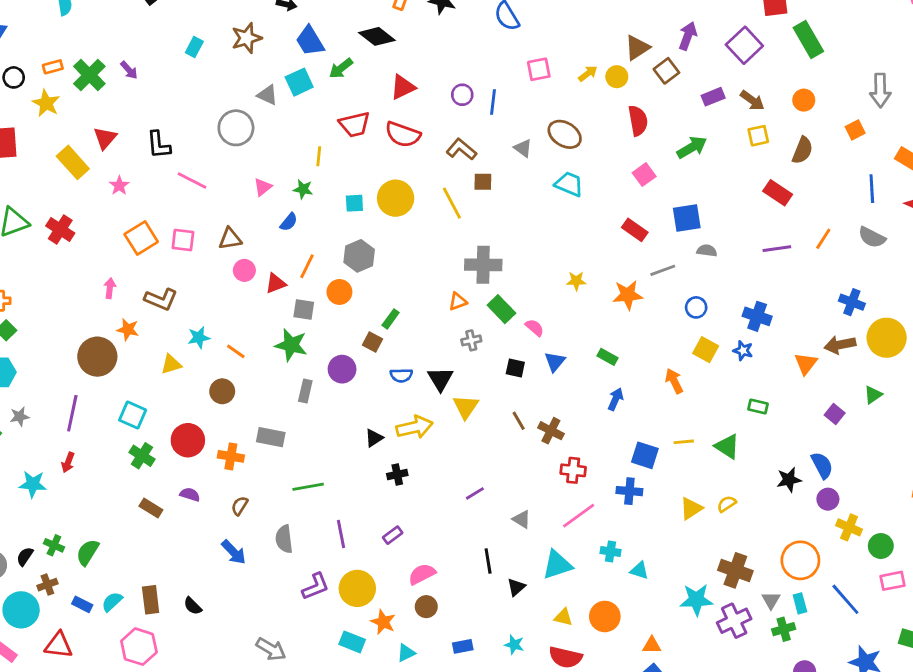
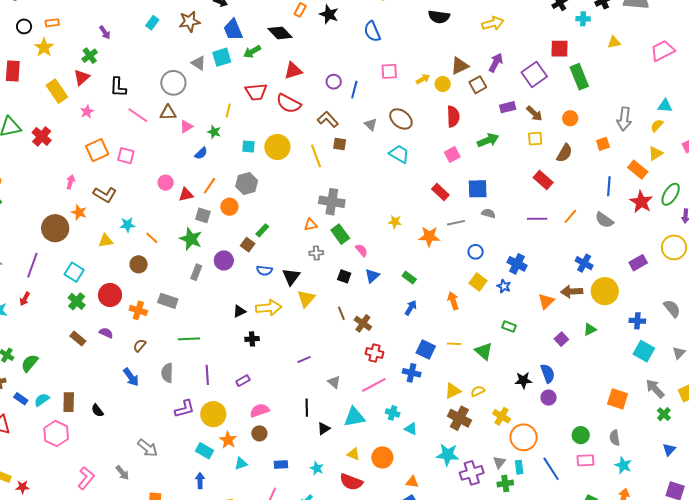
green cross: (89, 75) -> (90, 56), moved, size x0.7
brown triangle: (230, 239) -> (168, 113), moved
yellow cross: (849, 527) -> (502, 416), moved
brown cross: (735, 570) -> (459, 418), moved

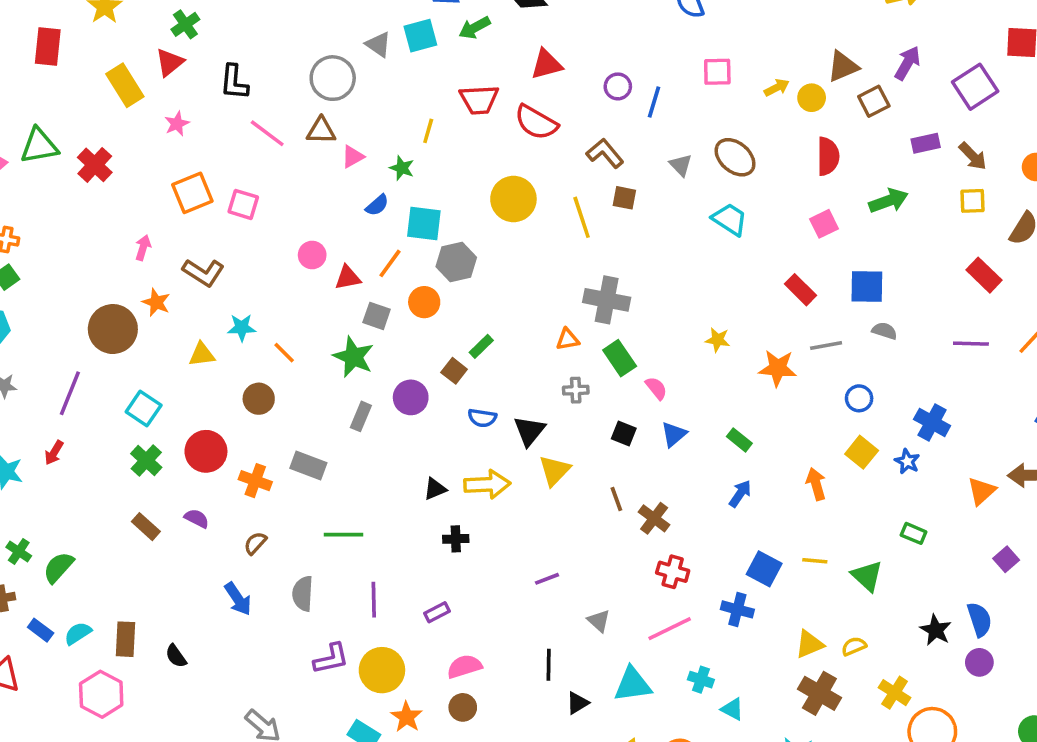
cyan square: (248, 147) -> (424, 223), moved, size x1.5
black star: (523, 380) -> (936, 630), turned 30

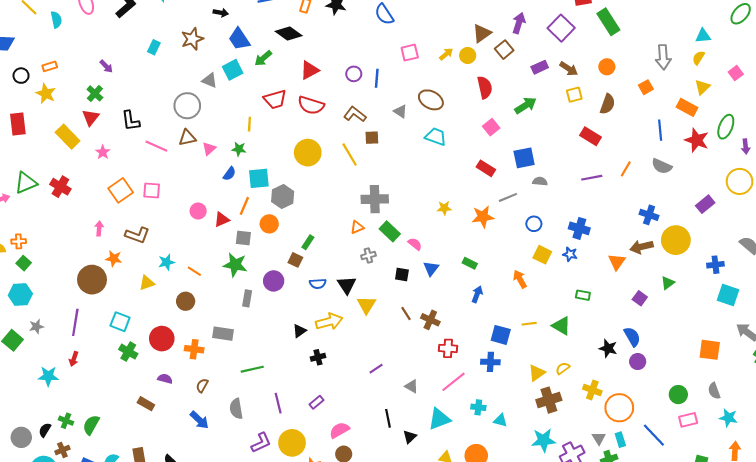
brown rectangle: (146, 527) -> (146, 404), moved
brown cross: (819, 693) -> (549, 400), turned -35

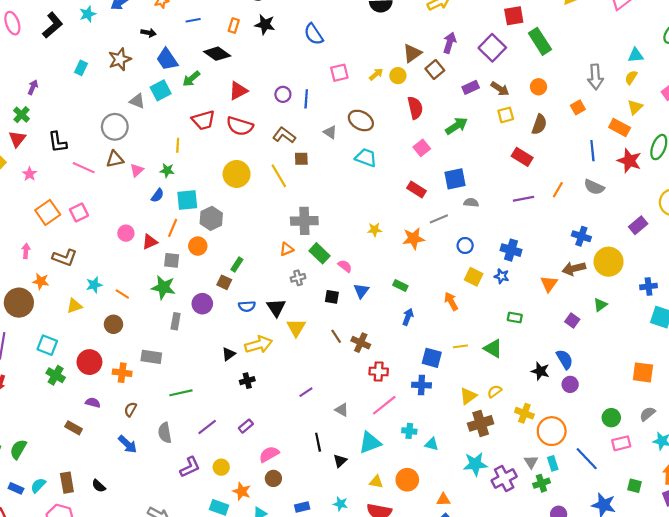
purple arrow: (106, 66) -> (33, 87), turned -112
pink square: (152, 191) -> (79, 213), turned -30
gray semicircle: (714, 391) -> (647, 414), turned 70
purple line: (278, 403) -> (207, 427), turned 66
yellow circle: (292, 443) -> (221, 467), size x0.6

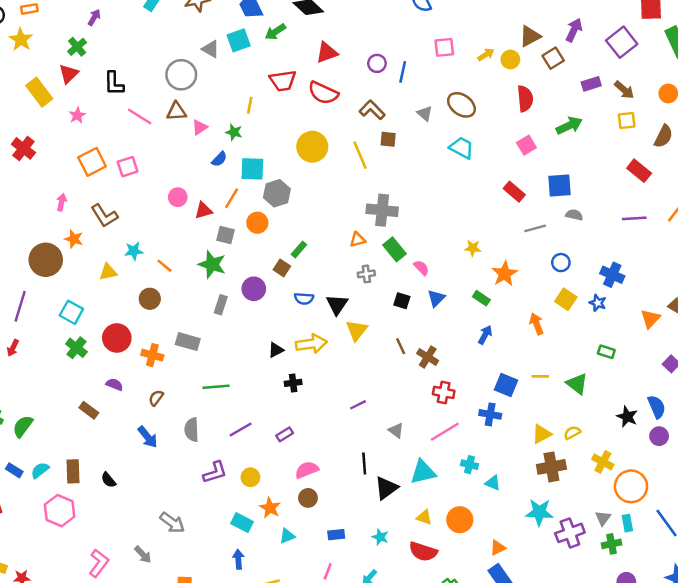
yellow star: (375, 230) -> (473, 248), moved
orange star: (413, 238) -> (505, 274), moved, turned -30
brown L-shape: (65, 258) -> (104, 216), turned 30
black triangle: (340, 461) -> (386, 488), size x1.5
orange triangle: (443, 500) -> (498, 548), turned -32

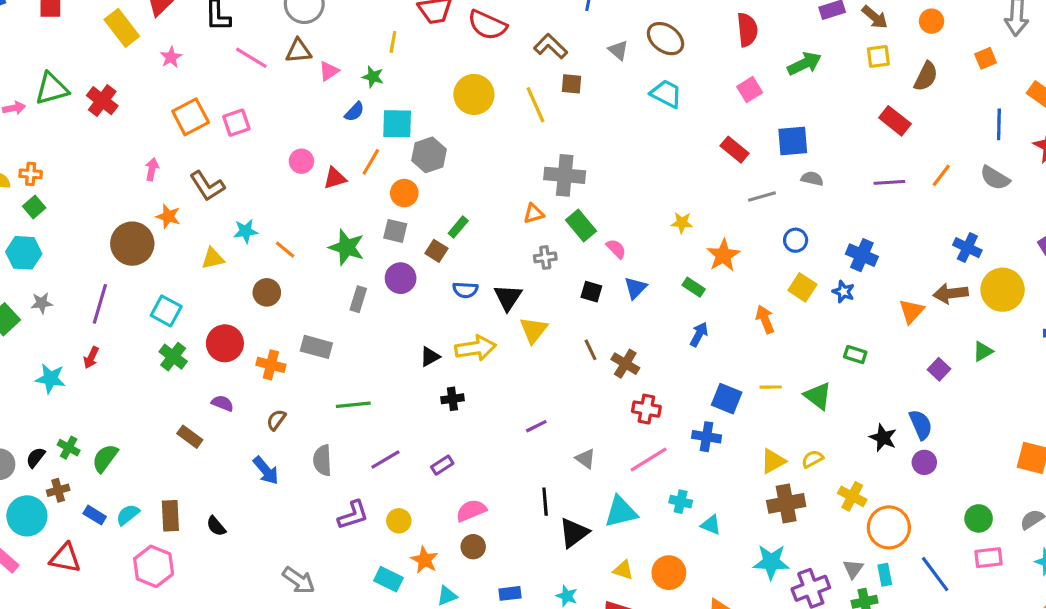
gray square: (226, 235) -> (395, 231), moved

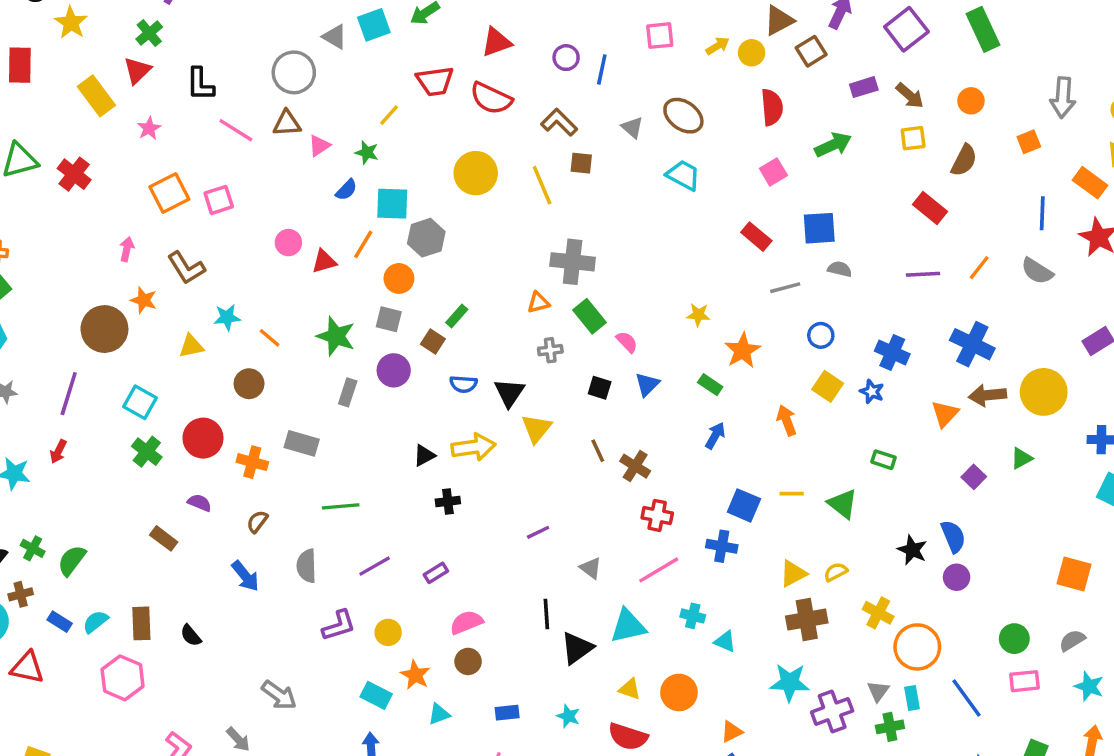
yellow line: (393, 42) -> (389, 115), turned 30
blue cross: (967, 248) -> (972, 344), moved, size x1.4

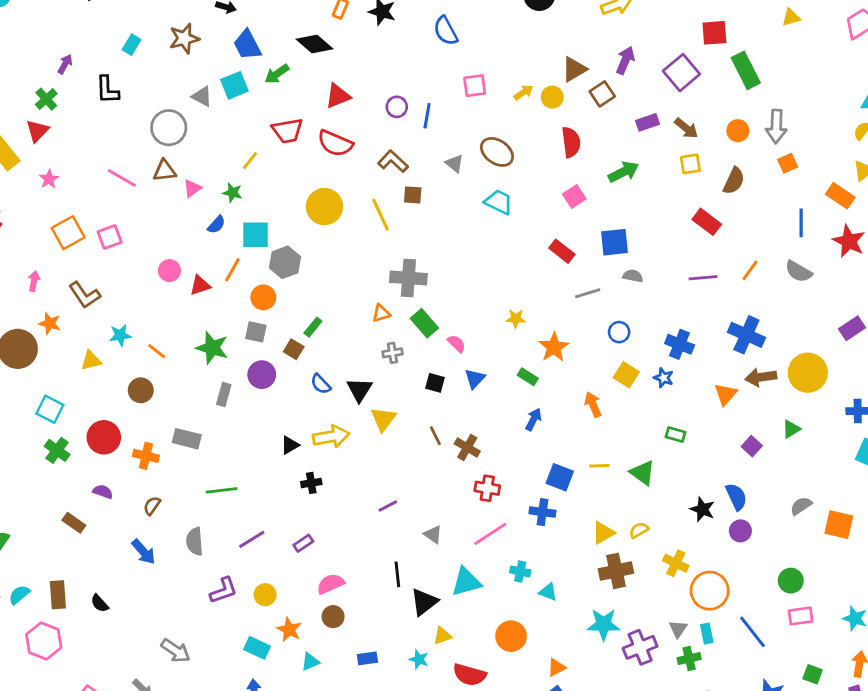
black L-shape: (200, 84) -> (107, 90), moved
gray arrow: (1063, 98) -> (776, 126), moved
blue semicircle: (463, 384) -> (321, 384), turned 45
gray semicircle: (1072, 640) -> (801, 506), moved
yellow triangle: (630, 689) -> (442, 636), moved, turned -36

